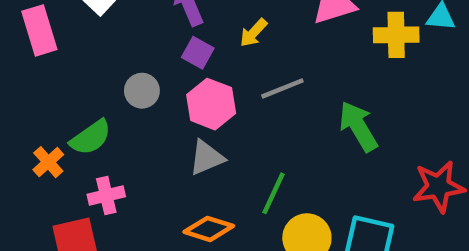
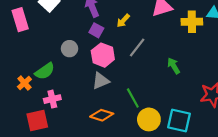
gray line: (282, 88) -> (137, 48), turned -30
green arrow: (358, 126) -> (174, 66), size x0.7
green line: (274, 193) -> (133, 98), turned -54

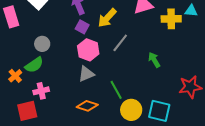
yellow arrow: (123, 21) -> (107, 18), size x1.5
gray circle: (69, 49) -> (42, 44), moved

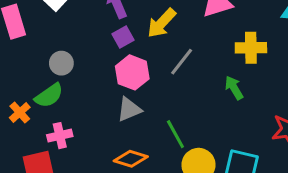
yellow cross: (171, 19) -> (251, 48), moved
purple square: (82, 27) -> (123, 37), turned 32

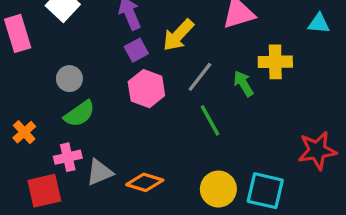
green arrow: (234, 88) -> (243, 84), moved
green semicircle: (49, 96) -> (79, 114), moved
gray triangle: (129, 109) -> (100, 172), moved
green line: (175, 134) -> (210, 120), moved

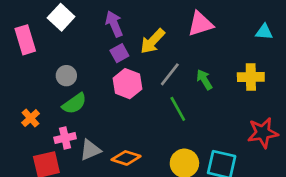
yellow cross: (275, 62) -> (251, 77), moved

